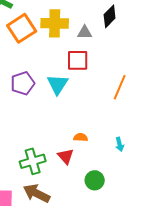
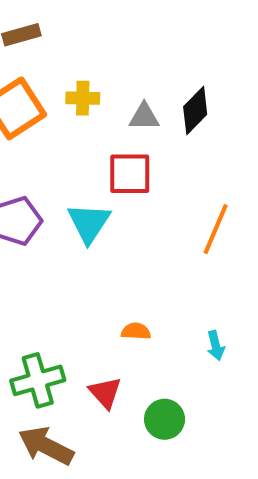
black diamond: (110, 16) -> (195, 110), moved
yellow cross: (55, 23) -> (83, 98), size x0.6
red triangle: (66, 156) -> (105, 393), moved

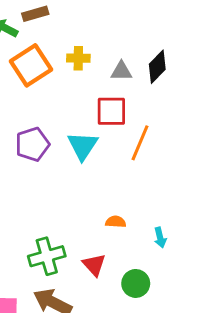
orange line: (216, 229) -> (140, 143), moved
cyan arrow: (216, 346) -> (160, 238), moved

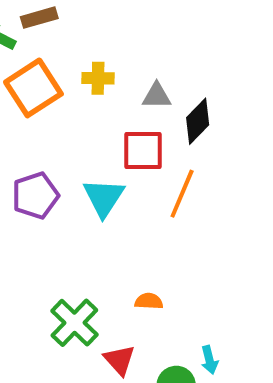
black diamond: (157, 67) -> (198, 121), moved
cyan arrow: (160, 238) -> (209, 360), moved
green cross: (47, 256) -> (74, 323), moved, turned -30

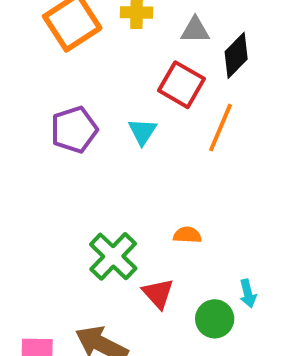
red square: (143, 151) -> (181, 85), turned 30
cyan triangle: (104, 198) -> (142, 131), size x0.7

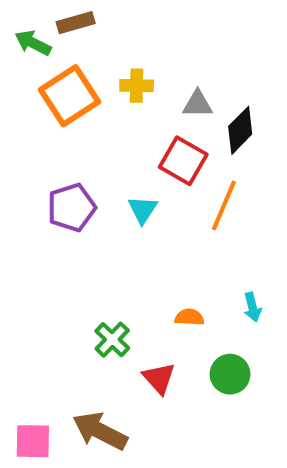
green cross: (113, 256) -> (112, 340), size x0.7
cyan arrow: (248, 293) -> (252, 307), moved
green circle: (215, 319) -> (230, 374), moved

